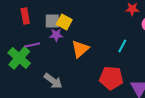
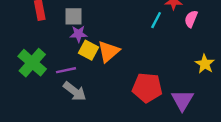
yellow square: (64, 22) -> (89, 50), moved
purple line: (32, 45) -> (66, 70), moved
cyan line: (122, 46) -> (156, 20), moved

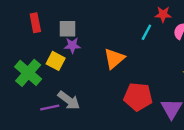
yellow square: (89, 50) -> (56, 61), moved
orange triangle: (109, 51) -> (114, 59), moved
purple line: (66, 70) -> (50, 107), moved

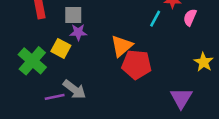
red pentagon: (138, 97) -> (137, 65), moved

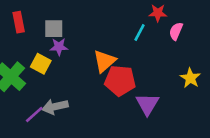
gray arrow: (74, 89) -> (55, 107), turned 130
purple line: (55, 97) -> (34, 114), turned -30
purple triangle: (181, 98) -> (147, 104), moved

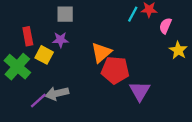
red rectangle: (19, 22) -> (28, 36), moved
gray square: (54, 29) -> (65, 14), moved
cyan line: (140, 32) -> (133, 14), moved
yellow star: (190, 78) -> (178, 50), moved

